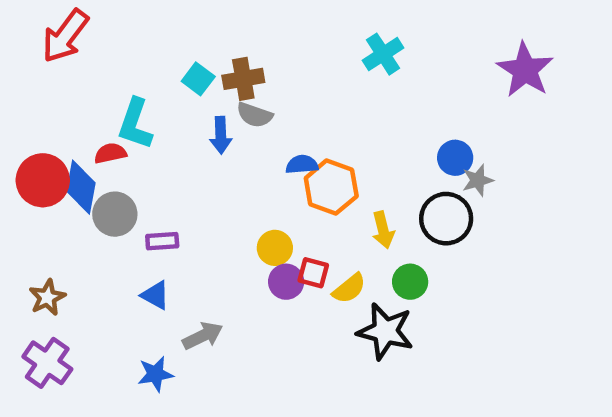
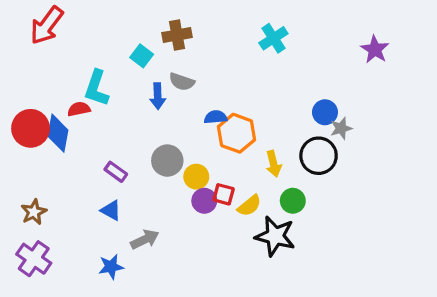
purple star: (525, 70) -> (375, 50), size x0.7
brown cross: (243, 79) -> (177, 35), moved
gray circle: (115, 214) -> (167, 161), moved
purple rectangle: (162, 241) -> (116, 172), turned 40

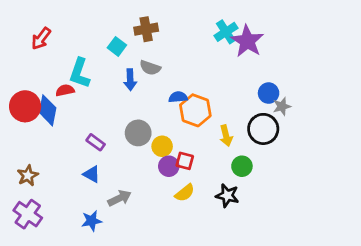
red arrow: (47, 25) -> (41, 38), moved, size x0.7
purple star: (375, 50) -> (247, 41), moved, size x1.4
yellow semicircle: (249, 206) -> (185, 193), moved
black star: (275, 236) -> (227, 195), size x0.7

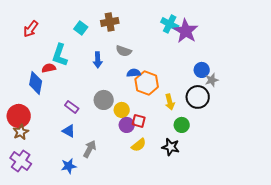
cyan cross: (226, 32) -> (170, 24), turned -30
cyan square: (117, 46) -> (81, 28), moved
gray semicircle: (150, 68) -> (124, 51), moved
red circle: (25, 106) -> (19, 116), moved
gray arrow: (120, 198) -> (90, 149), turned -36

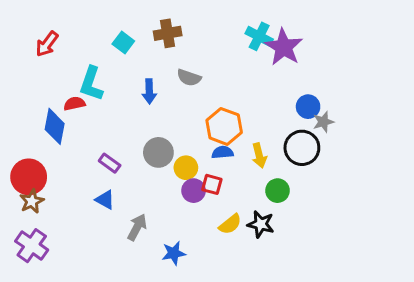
blue semicircle: (134, 73) -> (223, 152), moved
yellow semicircle: (139, 145) -> (230, 224), moved
blue star: (69, 166) -> (174, 253), moved

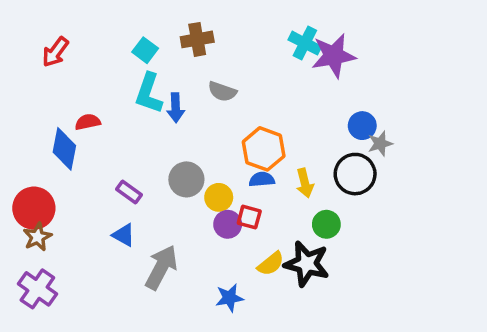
purple star: (284, 47) -> (334, 56), turned 30
cyan L-shape: (91, 84) -> (149, 93), moved
black star: (261, 224) -> (307, 264), size x1.4
gray arrow: (137, 227) -> (161, 267), size x1.4
blue star: (174, 253) -> (229, 298), moved

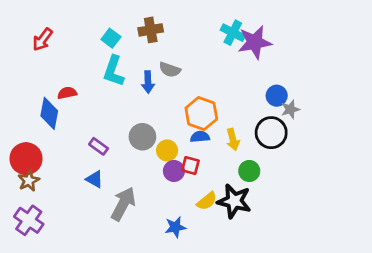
blue arrow: (176, 108) -> (148, 82), moved

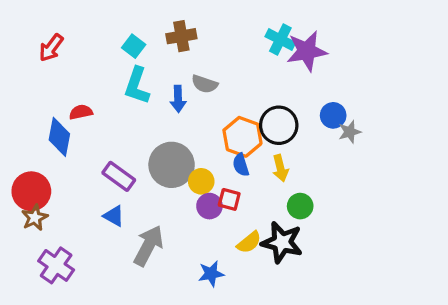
black circle: (271, 133) -> (279, 125), moved
gray circle: (142, 137) -> (172, 165), size x1.4
blue semicircle: (200, 137) -> (241, 165), turned -102
purple rectangle: (99, 146) -> (119, 176), size x1.4
purple cross: (29, 220) -> (56, 265), moved

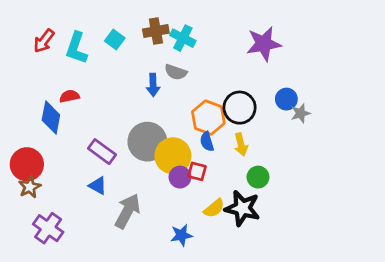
cyan cross: (280, 39) -> (183, 38), moved
cyan L-shape: (137, 86) -> (76, 48), moved
yellow circle: (201, 181) -> (173, 156), size x1.6

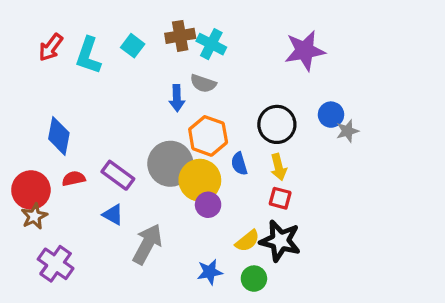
red semicircle: (69, 96) -> (74, 179), moved
orange hexagon: (208, 118) -> (208, 136), moved
red square: (197, 171) -> (280, 198), moved
green circle: (258, 177) -> (254, 279), moved

